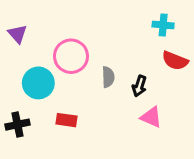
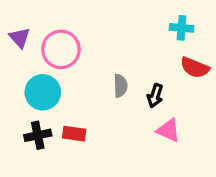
pink circle: (71, 56) -> (61, 49), moved
black cross: (18, 125) -> (38, 135), moved

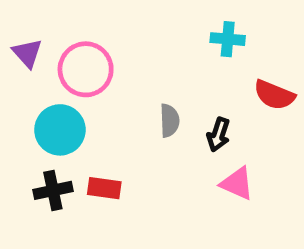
cyan cross: (182, 28) -> (228, 39), moved

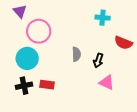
purple triangle: (27, 53) -> (20, 11), moved

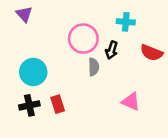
pink circle: (39, 31) -> (83, 39), moved
black arrow: (98, 61) -> (112, 50), moved
red rectangle: (47, 85) -> (58, 104), turned 64

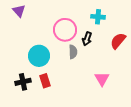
red semicircle: (151, 53) -> (118, 41), turned 108
cyan circle: (33, 72) -> (39, 56), moved
pink triangle: (131, 102) -> (102, 79), turned 35

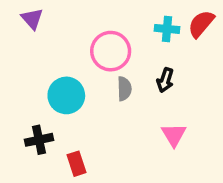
black arrow: (87, 39) -> (165, 80), moved
red semicircle: (118, 41) -> (201, 24), moved
red rectangle: (45, 81) -> (77, 164), moved

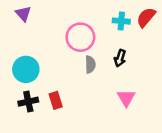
cyan circle: (66, 95) -> (26, 69), moved
red rectangle: (77, 164) -> (56, 100), moved

